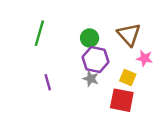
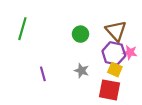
green line: (39, 33) -> (22, 29), moved
purple hexagon: (96, 60) -> (114, 53), moved

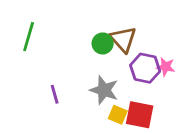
brown triangle: (116, 31) -> (123, 39), moved
yellow square: (115, 70) -> (118, 115), moved
gray star: (82, 71) -> (104, 90), size x1.5

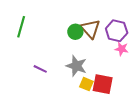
purple hexagon: (145, 68) -> (117, 31), moved
purple line: (55, 94) -> (40, 69), turned -48

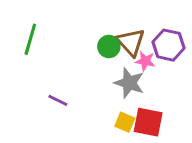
pink star: (122, 49) -> (145, 61), moved
gray star: (76, 66) -> (129, 83), moved

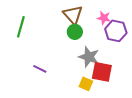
brown triangle: (131, 42) -> (73, 15), moved
pink star: (145, 61) -> (104, 18), moved
red square: (148, 122) -> (102, 72), moved

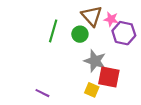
brown triangle: (73, 15) -> (92, 16), moved
green line: (21, 27) -> (53, 31), moved
purple line: (40, 69) -> (42, 93), moved

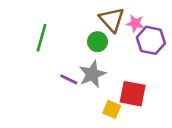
green line: (53, 31) -> (42, 38), moved
gray star: (95, 61) -> (92, 74), moved, turned 30
purple line: (42, 93) -> (69, 79), moved

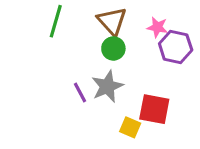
brown triangle: (112, 20) -> (112, 21), moved
green line: (42, 38) -> (56, 21), moved
purple line: (69, 79) -> (80, 92), turned 36

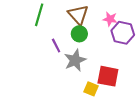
purple line: (80, 92) -> (56, 45), moved

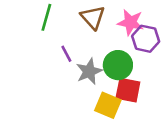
pink star: (110, 19) -> (130, 22), size x1.5
green circle: (79, 34) -> (118, 65), moved, size x1.5
yellow square: (91, 89) -> (108, 105), size x1.5

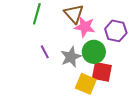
pink star: (130, 22) -> (85, 27), moved
purple line: (66, 54) -> (45, 52), moved

